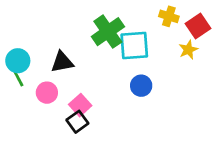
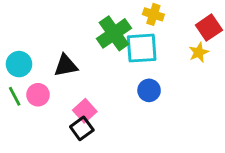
yellow cross: (169, 16) -> (153, 14), moved
green line: (18, 77) -> (15, 96), moved
pink circle: (47, 93) -> (38, 95), moved

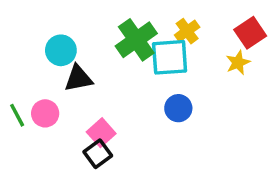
yellow cross: (153, 14) -> (187, 31), moved, turned 36
cyan circle: (19, 64) -> (61, 50), moved

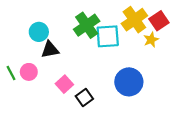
yellow cross: (187, 31) -> (134, 20), moved, size x1.6
blue circle: (178, 108) -> (129, 82), moved, size x1.6
black square: (98, 154) -> (84, 97), moved

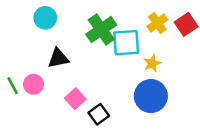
yellow cross: (134, 20) -> (157, 23), size x0.7
cyan circle: (39, 32) -> (45, 18), moved
yellow star: (151, 40) -> (152, 63), moved

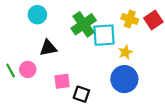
yellow cross: (157, 23) -> (130, 19), turned -35
pink square: (75, 99) -> (62, 81), turned 35
black square: (99, 114) -> (81, 94), turned -35

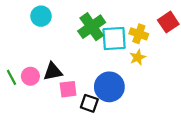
yellow cross: (130, 19) -> (139, 34), moved
black triangle: (48, 48) -> (53, 72), moved
blue circle: (124, 79) -> (109, 87), moved

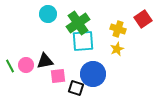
cyan circle: (41, 16) -> (48, 14), moved
cyan square: (114, 39) -> (83, 41), moved

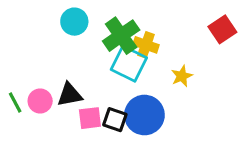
yellow cross: (118, 29) -> (146, 45), moved
cyan square: (83, 41) -> (129, 64), turned 30
black square: (76, 88) -> (115, 120), moved

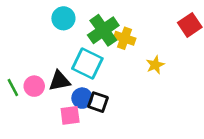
cyan square: (129, 64) -> (87, 64), moved
blue circle: (144, 115) -> (82, 98), moved, size x0.6
pink square: (90, 118) -> (70, 115), moved

